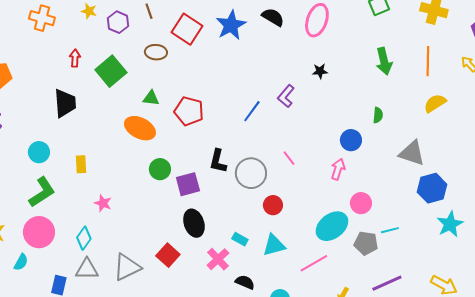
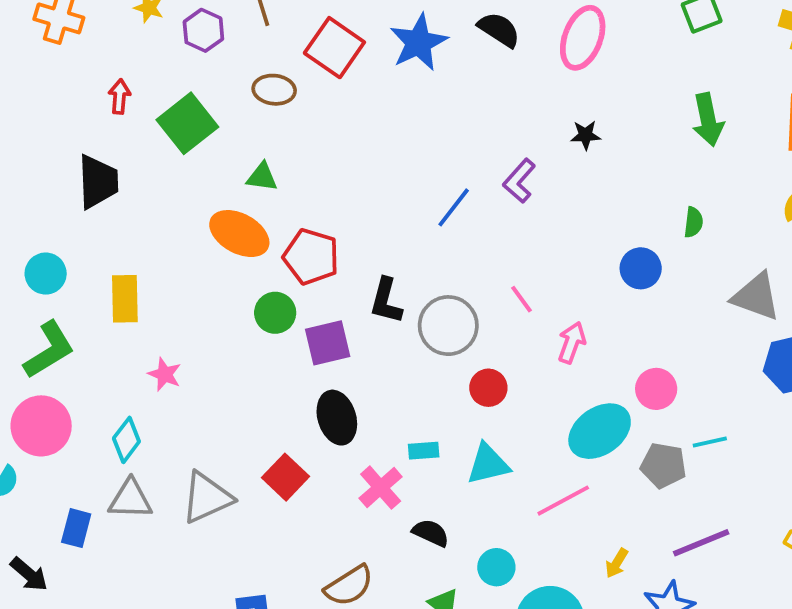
red pentagon: (189, 111) -> (311, 257), moved
yellow rectangle: (81, 164) -> (125, 299), size x1.4
pink arrow: (338, 169) -> (572, 343), moved
cyan rectangle: (240, 239) -> (424, 451), turned -35

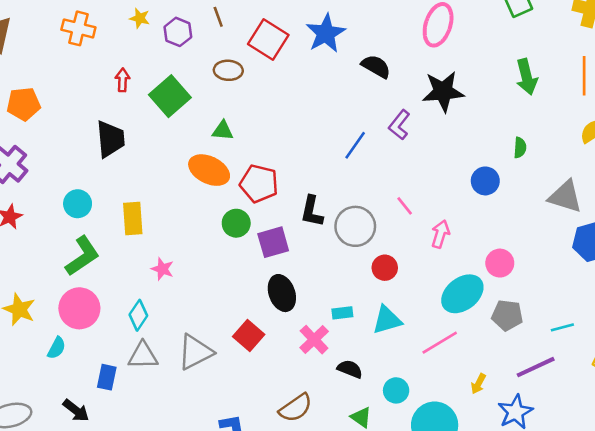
black semicircle: (499, 30) -> (376, 66), moved
black star: (585, 135) -> (443, 91), size x2.0
cyan line: (710, 442) -> (562, 327), moved

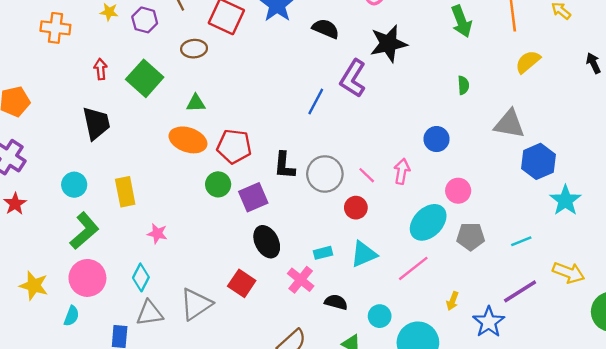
purple L-shape: (399, 125) -> (353, 78), size x1.4
blue circle: (485, 181) -> (437, 139), moved
pink line: (405, 206) -> (367, 175), moved
purple line: (536, 367) -> (520, 291), moved

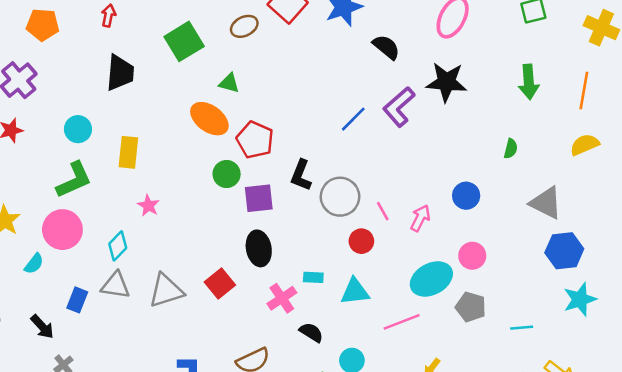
brown ellipse: (194, 49) -> (244, 26), turned -40
red arrow: (101, 69) -> (108, 16), moved

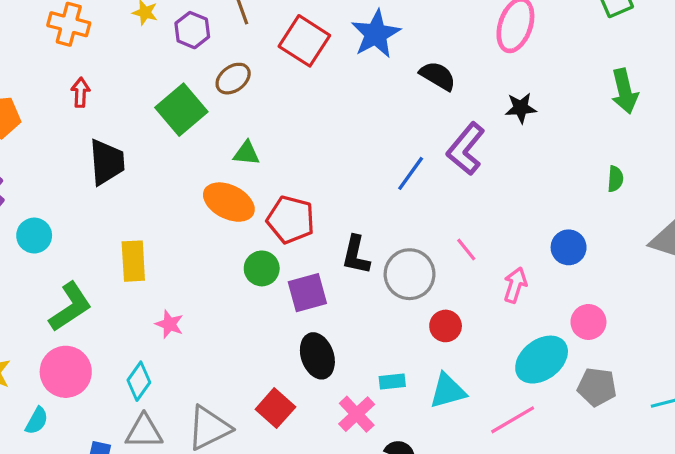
brown ellipse: (244, 26) -> (233, 79), moved
black star: (446, 82) -> (521, 108), size x0.6
cyan circle: (78, 129) -> (34, 236), moved
pink line: (383, 211) -> (466, 250), moved

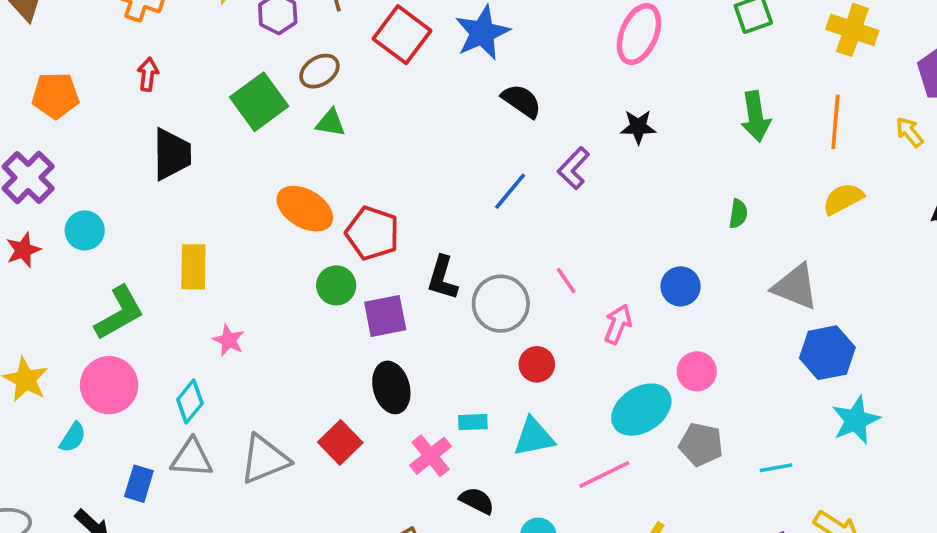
black semicircle: (438, 76) -> (522, 101), moved
purple L-shape: (466, 149) -> (574, 168), size x0.7
green triangle: (246, 153) -> (331, 123), moved

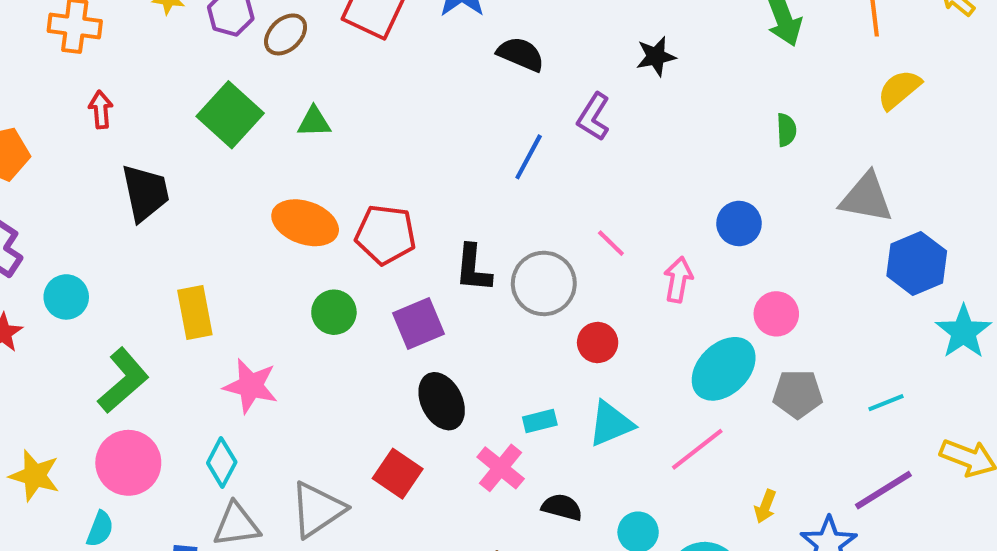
brown ellipse: (319, 71) -> (286, 34), moved
green circle: (336, 285) -> (334, 312), moved
pink star: (229, 340) -> (251, 386), size x1.5

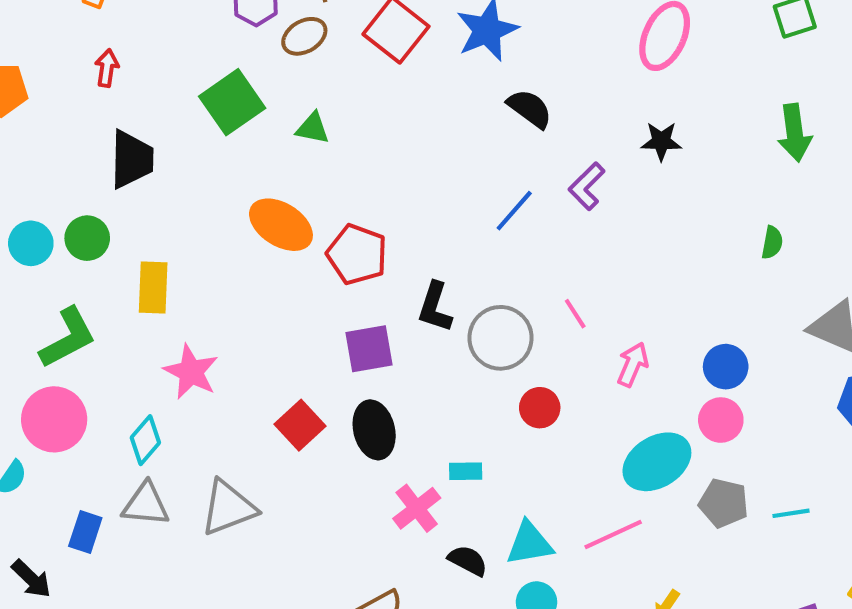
blue circle: (739, 224) -> (726, 367), moved
green circle: (334, 312) -> (87, 238), moved
cyan line: (886, 403) -> (791, 513), moved
cyan triangle: (611, 424) -> (529, 543), moved
red square: (398, 474) -> (300, 425), moved

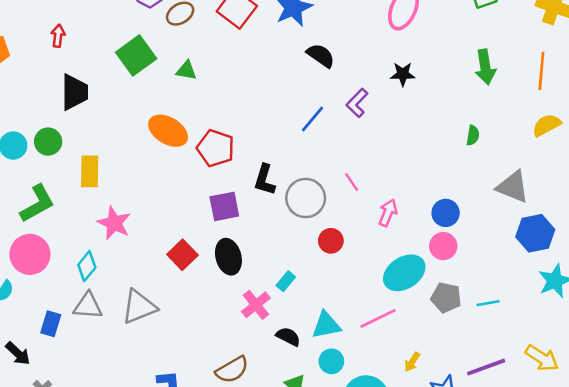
cyan rectangle: (466, 471) -> (286, 281), turned -48

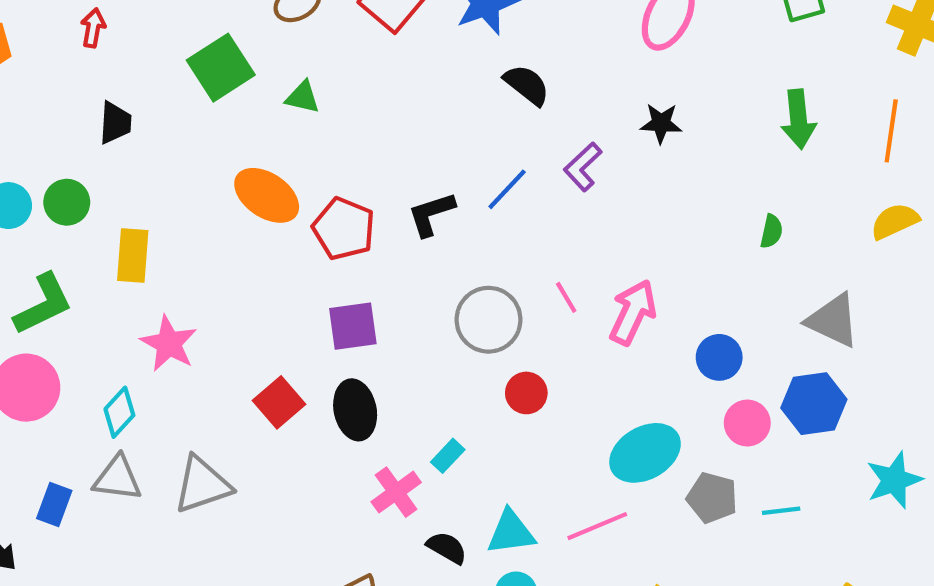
black trapezoid: (75, 92) -> (115, 123), size x0.7
black L-shape: (265, 180) -> (431, 214), moved, turned 52
pink arrow: (388, 213) -> (633, 312), moved, size x1.4
blue hexagon: (535, 233) -> (814, 404), moved
pink circle: (443, 246) -> (747, 423), moved

